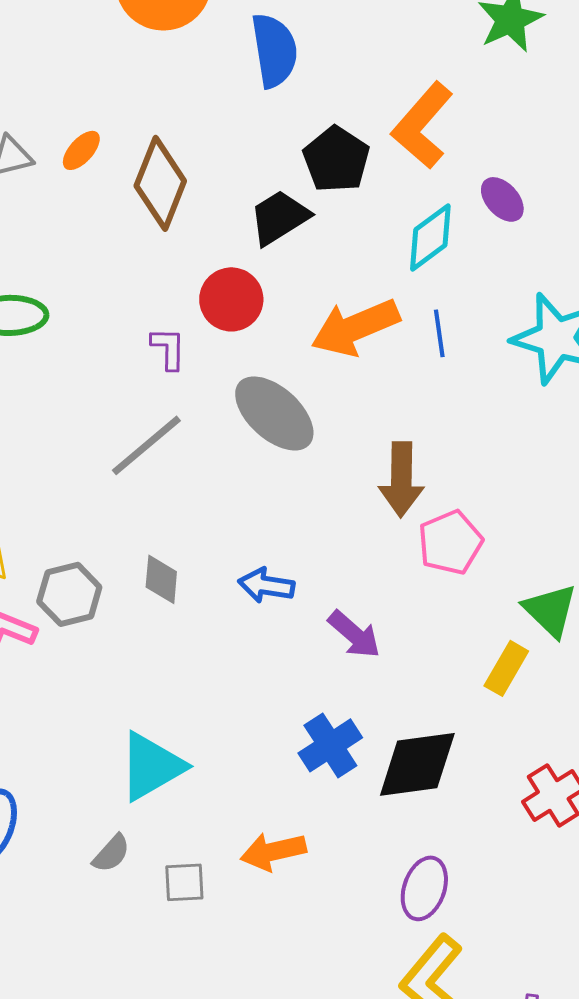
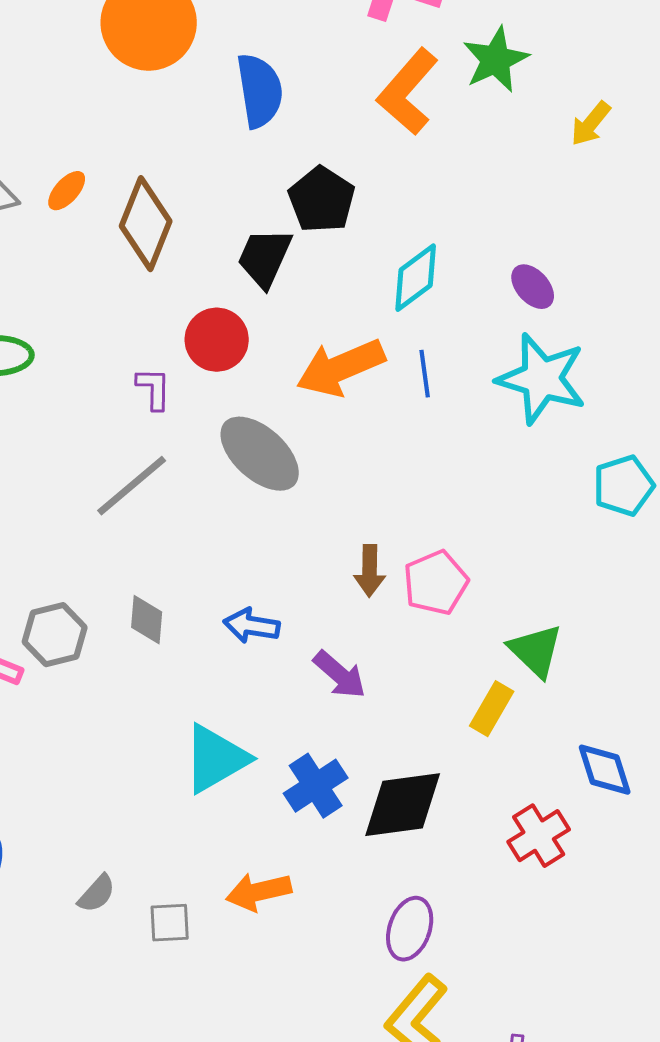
orange L-shape: (422, 125) -> (408, 92), moved
purple ellipse: (502, 199) -> (533, 287), moved
black trapezoid: (279, 217) -> (265, 258), turned -34
brown arrow: (401, 479) -> (370, 571), moved, size x0.7
cyan triangle: (151, 766) -> (216, 759), moved

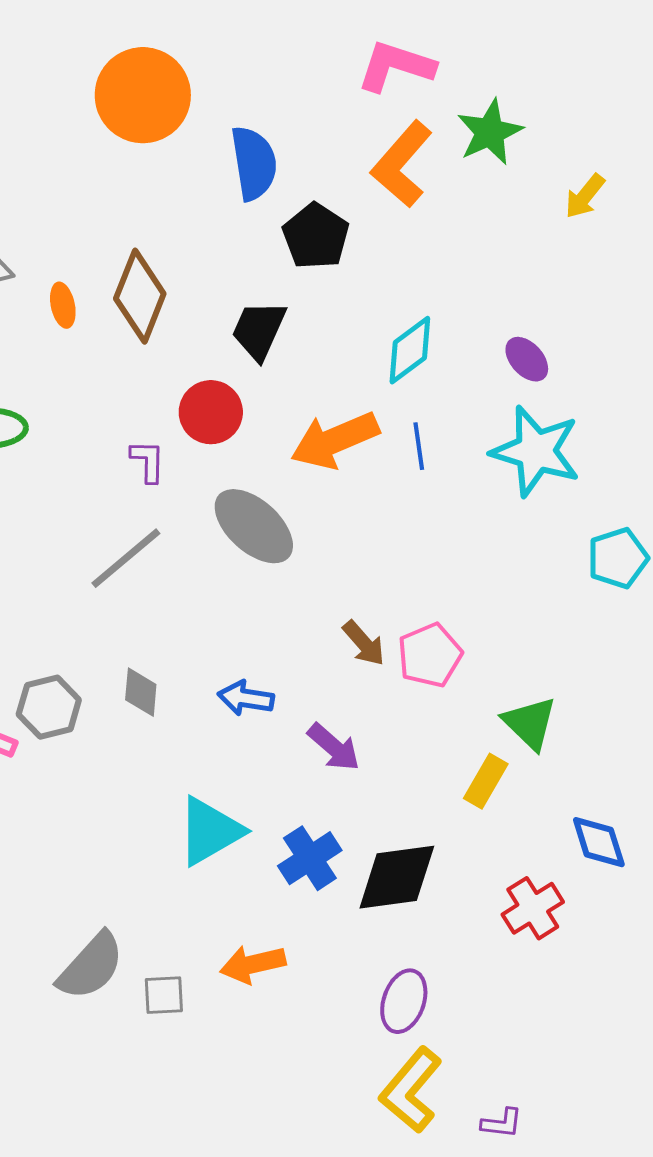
orange ellipse: (67, 191) -> (63, 305), moved, turned -54
black pentagon: (322, 200) -> (316, 236), moved
brown arrow: (370, 571) -> (364, 643), turned -42
gray semicircle: (97, 894) -> (91, 966), size x1.8

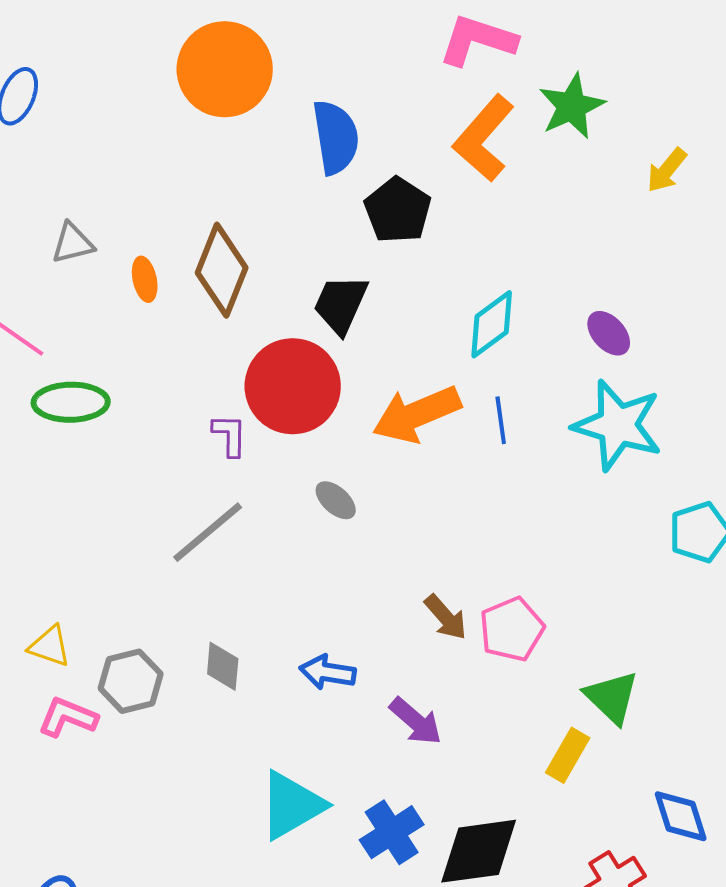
red circle: (211, 412) -> (293, 386), size x1.5
gray ellipse: (254, 526) -> (336, 500), size x0.5

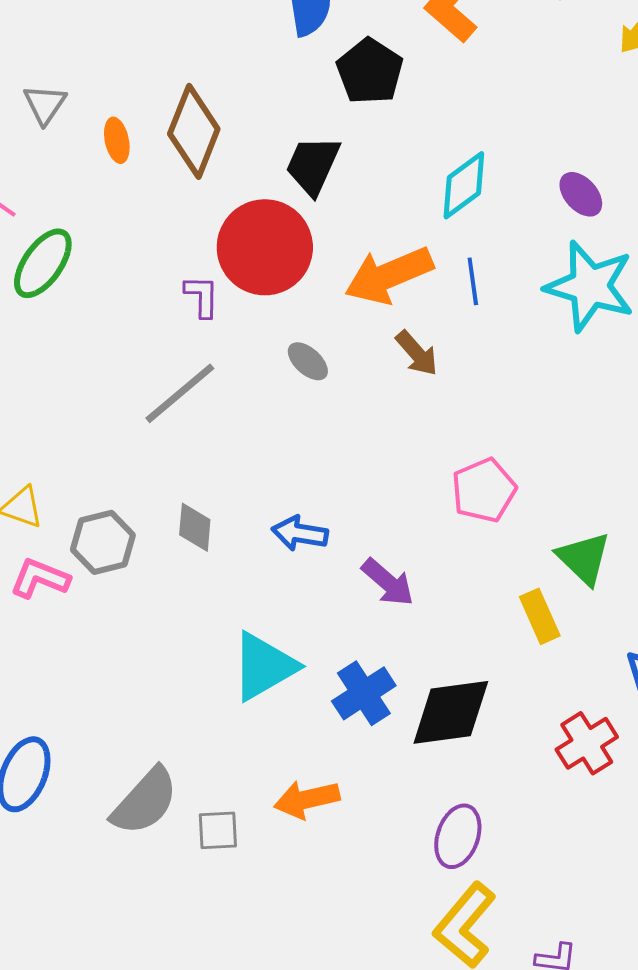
gray triangle: (73, 243) -> (45, 104), turned -42
green ellipse: (71, 402) -> (43, 263), turned -54
brown arrow: (446, 617) -> (417, 353), moved
yellow rectangle: (568, 755) -> (540, 616), turned -54

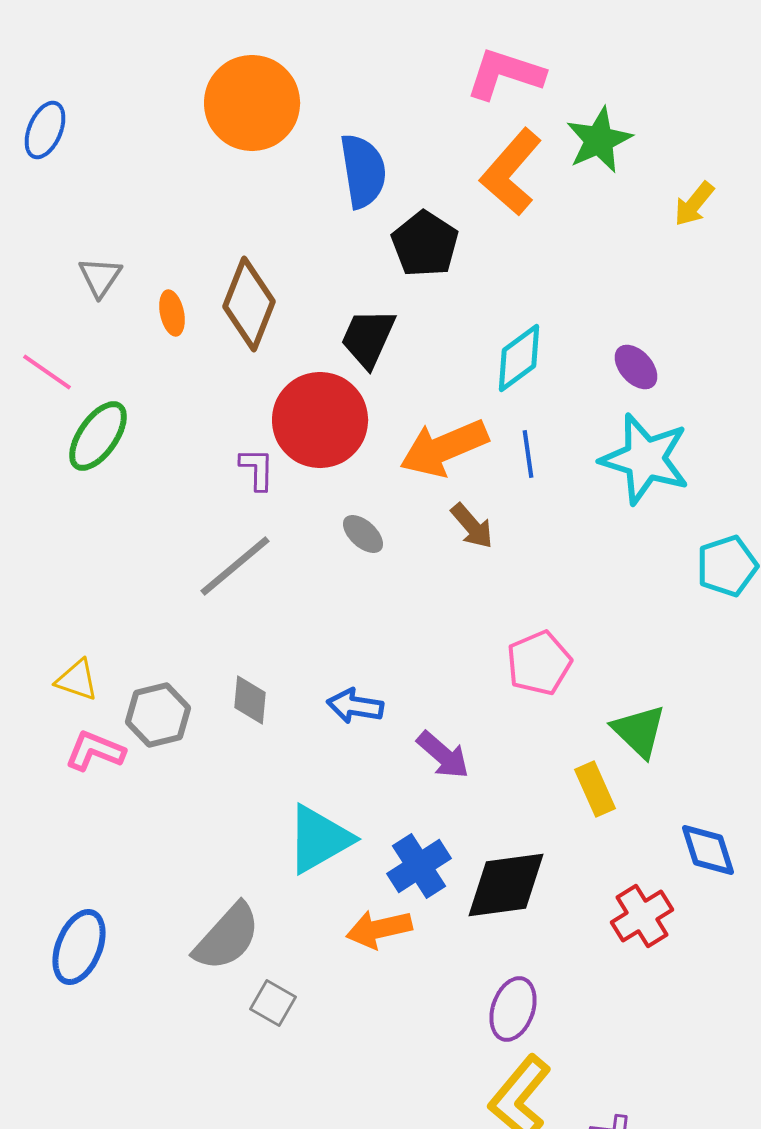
orange arrow: (307, 799) -> (379, 929), moved
gray semicircle: (145, 801) -> (227, 937), moved
gray square: (218, 830) -> (273, 1003), turned 33

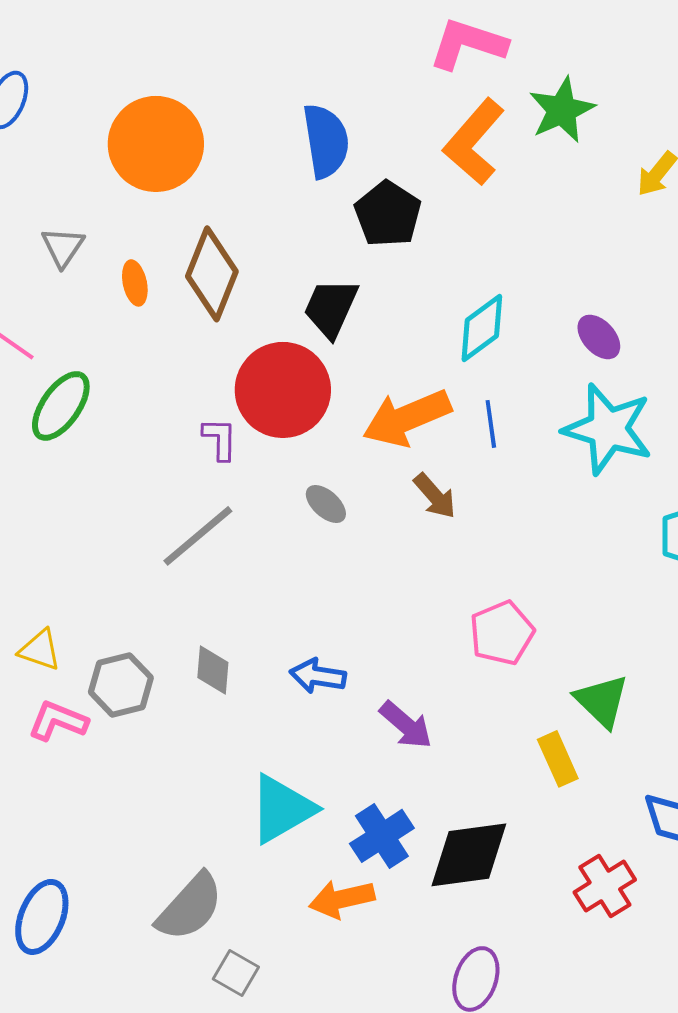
orange circle: (252, 103) -> (156, 144), moved

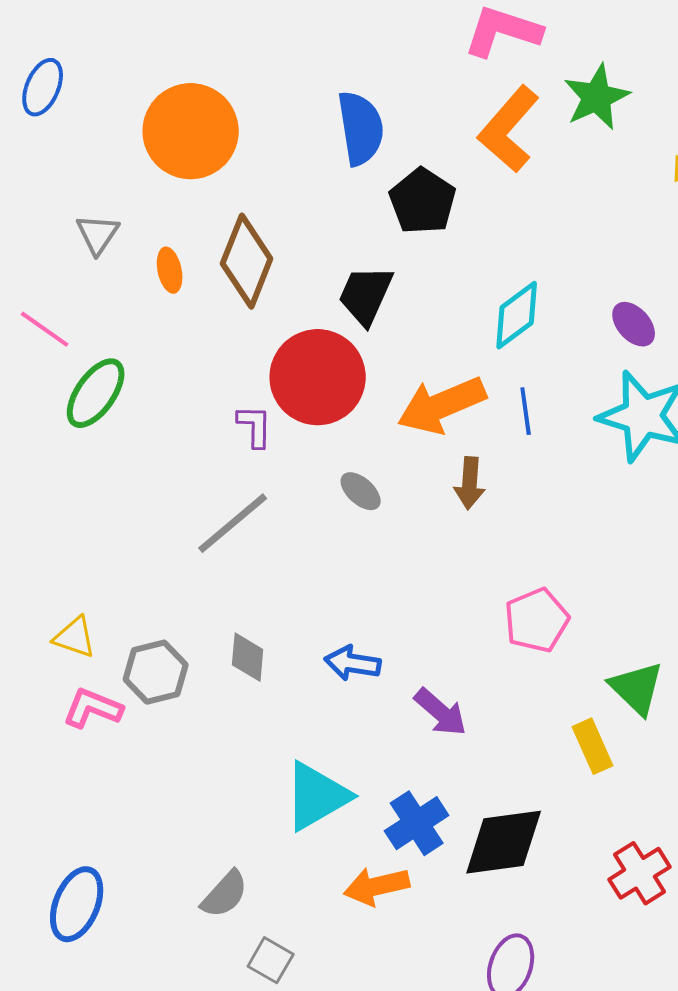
brown arrow: (435, 496) -> (470, 483), turned 45
gray semicircle: (190, 907) -> (225, 894), size x0.7

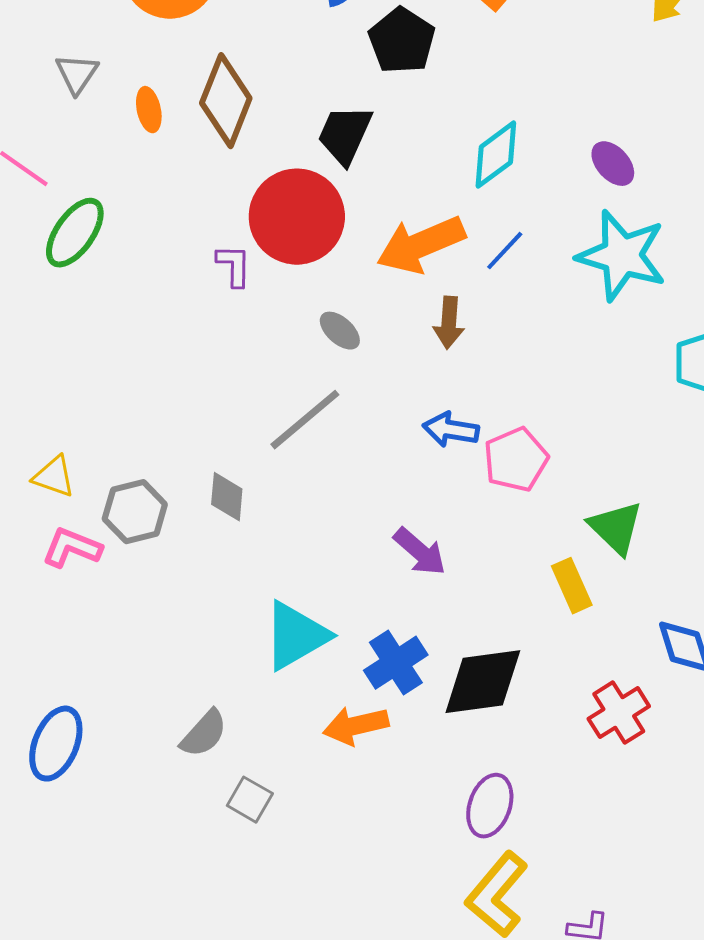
blue line: (526, 411) -> (505, 251), turned 51
gray line: (233, 523) -> (305, 420), moved
blue arrow: (353, 663) -> (451, 430), moved

